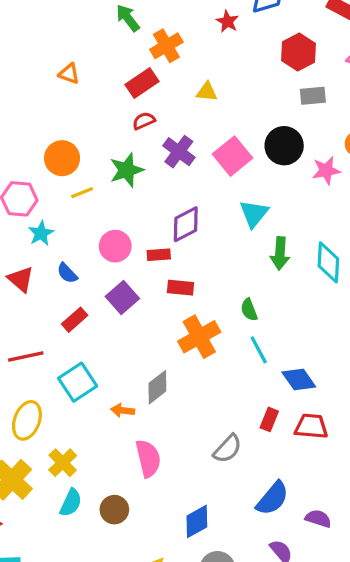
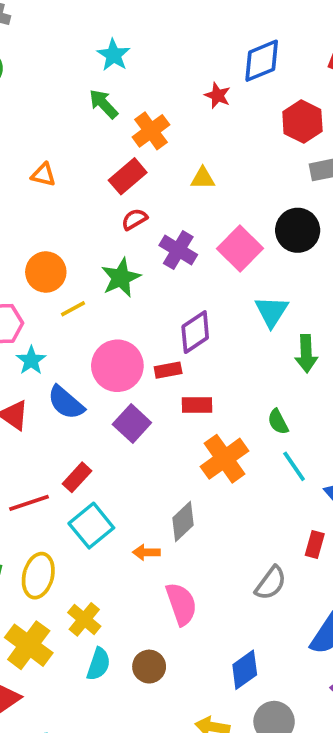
pink circle: (115, 246) -> (117, 366), size x1.4
blue semicircle: (67, 273) -> (66, 403), size x1.5
red rectangle: (75, 320) -> (77, 477), moved

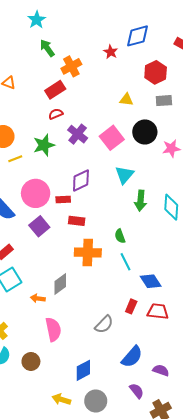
cyan star: (114, 55) -> (37, 20), moved
yellow triangle: (203, 178) -> (126, 100), moved
orange cross: (225, 459) -> (88, 252), turned 30

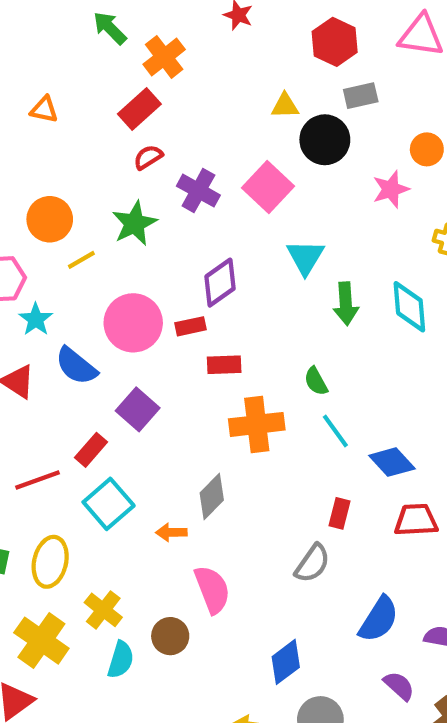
black circle: (145, 132) -> (325, 140), moved
purple square: (39, 226) -> (138, 409), moved
red rectangle: (131, 306) -> (340, 513), moved
brown circle: (31, 361) -> (170, 636), moved

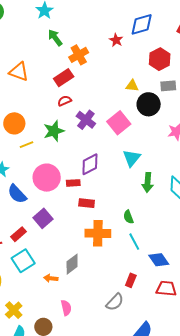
orange triangle: (44, 110) -> (19, 72), size x1.5
pink semicircle: (212, 590) -> (66, 308), size x0.7

